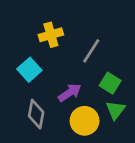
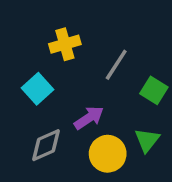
green square: (110, 83) -> (154, 90), moved
gray diamond: (36, 114) -> (46, 145), turned 56

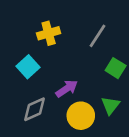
gray line: (116, 65) -> (98, 36), moved

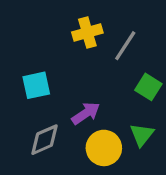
yellow cross: (49, 33) -> (87, 32), moved
cyan square: (28, 67) -> (36, 85), turned 30

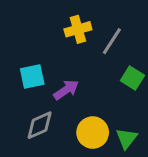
purple arrow: (86, 113) -> (66, 90), moved
green triangle: (142, 135) -> (127, 138), moved

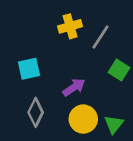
purple arrow: (66, 90) -> (74, 87), moved
gray diamond: (40, 125) -> (36, 112), turned -40

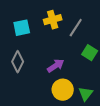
cyan square: (29, 69) -> (22, 28), moved
gray diamond: (36, 112) -> (18, 62), moved

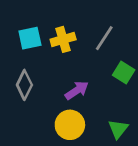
yellow cross: (53, 20) -> (63, 39), moved
yellow circle: (63, 90) -> (70, 125), moved

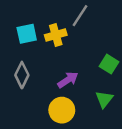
gray line: (104, 38) -> (80, 16), moved
green triangle: (118, 129) -> (104, 99), moved

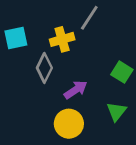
cyan square: (27, 34) -> (16, 38), moved
gray diamond: (22, 75) -> (44, 68), moved

